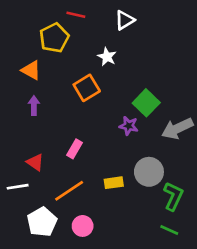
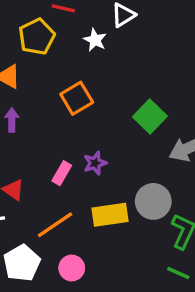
white star: (107, 57) -> (95, 40), moved
purple star: (129, 126) -> (95, 163), moved, turned -30
yellow rectangle: (114, 183) -> (110, 215), size x1.5

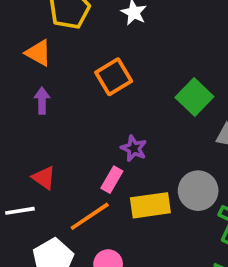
purple star: (95, 163) -> (134, 148), turned -30
pink rectangle: (62, 173) -> (112, 180), moved

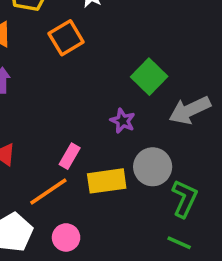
orange square: (114, 77) -> (66, 38), moved
purple star: (134, 148) -> (123, 121), moved

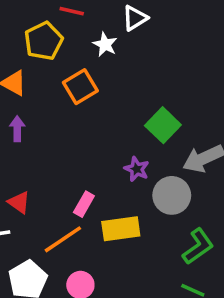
gray circle: (153, 167) -> (172, 195), moved
green L-shape: (184, 199) -> (198, 246), turned 30

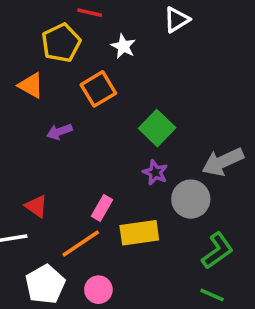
white triangle: (135, 18) -> (177, 20), moved
green square: (163, 125) -> (157, 128), moved
purple arrow: (17, 129) -> (59, 132), moved, turned -110

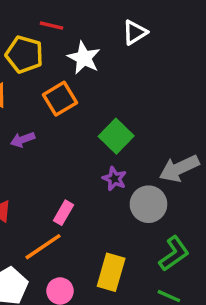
yellow pentagon: (61, 43) -> (24, 54), turned -30
white star: (123, 46) -> (84, 58), size x1.4
yellow rectangle: (139, 233) -> (111, 272), moved, turned -66

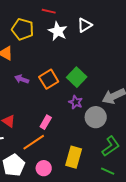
red line: (51, 26) -> (49, 11), moved
white triangle: (135, 32) -> (85, 25), moved
orange square: (60, 99) -> (49, 79), moved
purple arrow: (23, 140) -> (22, 79), turned 40

